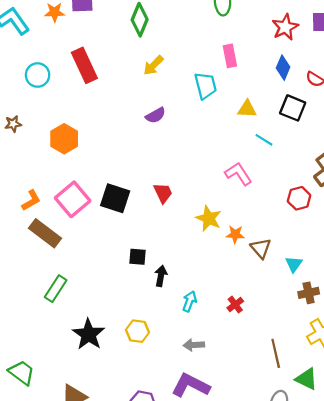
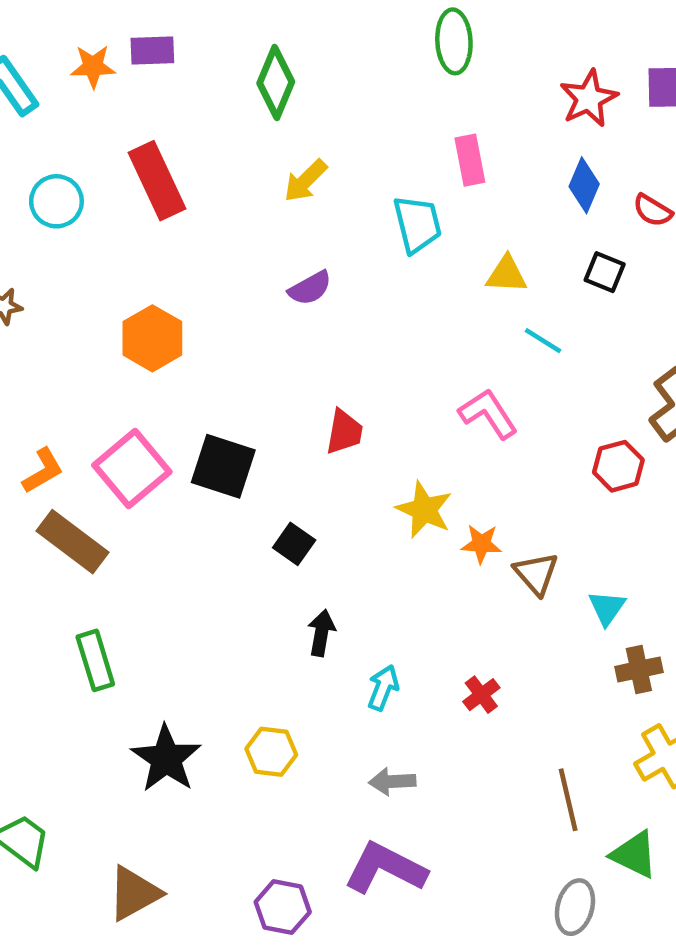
black square: (293, 108) -> (605, 272), size x0.7
orange hexagon: (64, 139) -> (152, 338), moved
red trapezoid: (163, 193) -> (344, 432), moved, turned 35
black square: (137, 257) -> (294, 544), moved, turned 30
green rectangle: (56, 289) -> (95, 660), turned -50

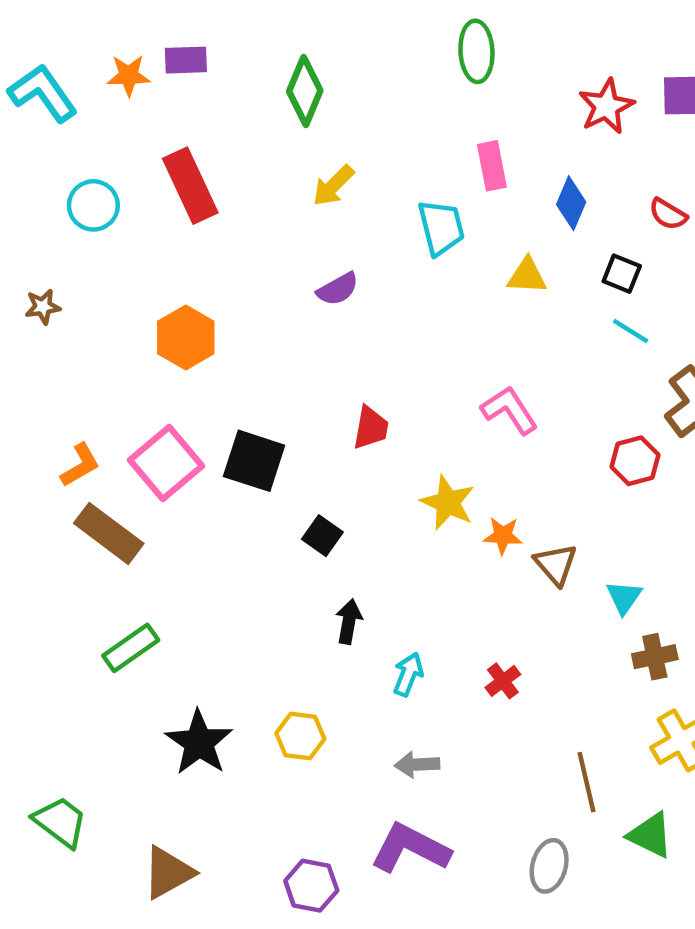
blue diamond: (584, 185) -> (571, 203), moved
cyan line: (543, 341) -> (631, 331), moved
green rectangle: (95, 660) -> (131, 648), turned 72
gray ellipse: (575, 907) -> (549, 866), moved

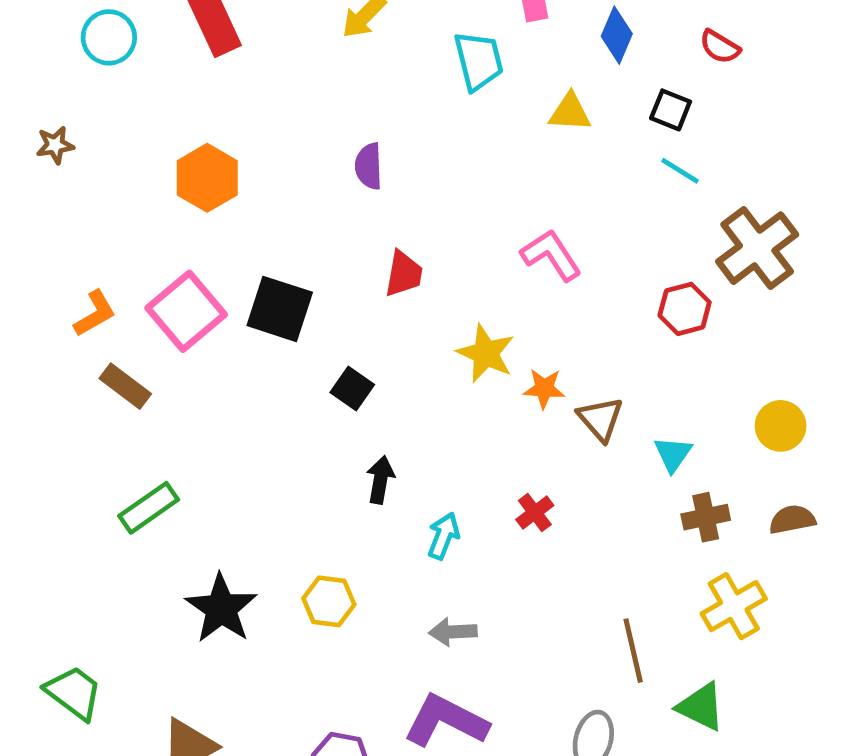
purple semicircle: (338, 289) -> (369, 166), moved, turned 117
brown rectangle: (109, 533) -> (125, 386), size x0.7
red cross: (503, 681) -> (535, 512), moved

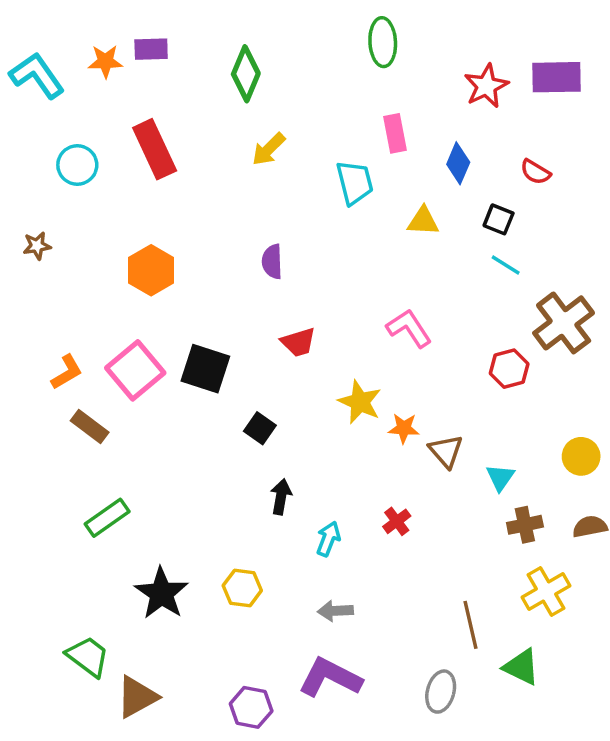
red trapezoid: (404, 274) -> (298, 342), turned 63
green trapezoid: (74, 693) -> (88, 656), moved

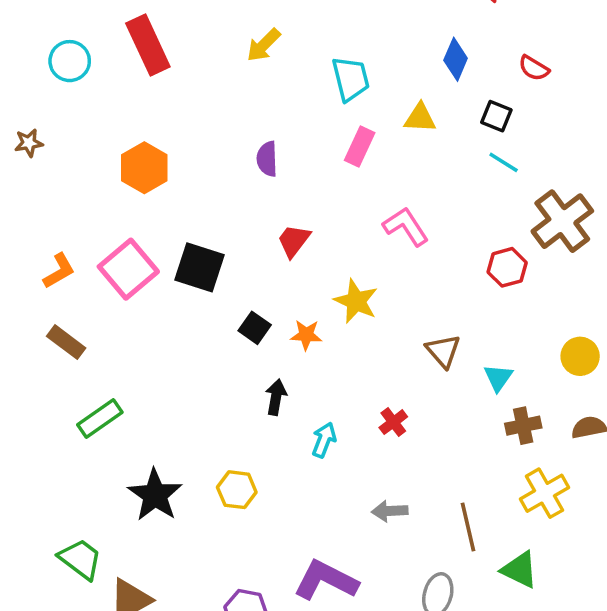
pink rectangle: (395, 133) -> (360, 146), moved, turned 36
red trapezoid: (298, 342) -> (294, 241), turned 144
brown rectangle: (90, 427) -> (66, 342), moved
orange star: (404, 428) -> (306, 335), moved
gray arrow: (335, 611) -> (390, 511), moved

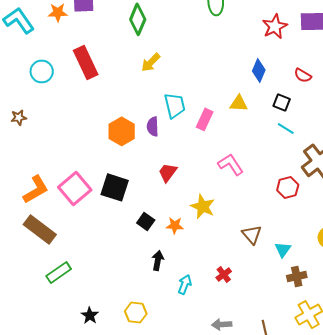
cyan trapezoid: (351, 79) -> (175, 105), moved
orange hexagon: (144, 168) -> (122, 131), moved
orange L-shape: (59, 271) -> (36, 189), size x1.4
brown rectangle: (66, 342) -> (40, 229), size x1.5
black star: (155, 495) -> (90, 315), size x0.6

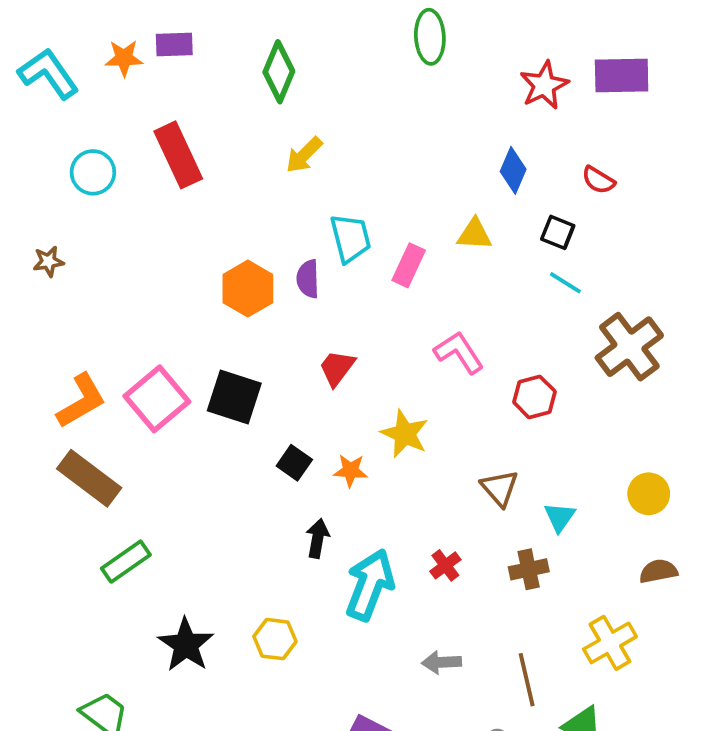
red hexagon: (288, 187) -> (534, 397), moved
brown cross: (297, 276) -> (529, 569), moved
cyan arrow: (185, 284) -> (370, 585), size x1.8
black star: (90, 315) -> (186, 645), size x1.6

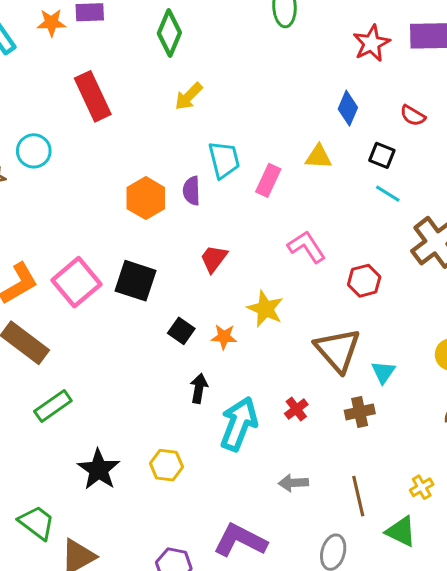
cyan circle: (93, 172) -> (34, 151), moved
brown triangle: (500, 488) -> (338, 350), size x1.6
yellow cross: (610, 643) -> (422, 487), moved, size x0.6

